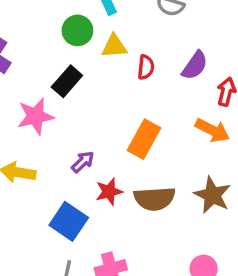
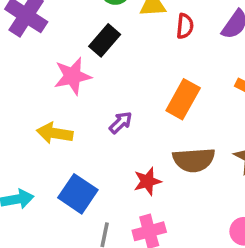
red star: (109, 192) -> (147, 181), moved
blue square: (69, 221) -> (78, 194), moved

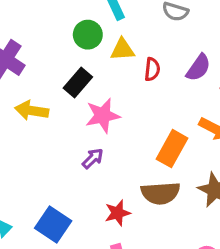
pink star: (73, 76) -> (103, 116), moved
orange rectangle: (183, 99) -> (172, 149), moved
yellow arrow: (55, 133) -> (32, 111), moved

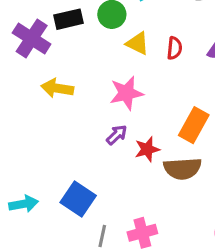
yellow triangle: (122, 49) -> (138, 43), moved, turned 30
black rectangle: (78, 83) -> (69, 19), moved, turned 36
red star: (118, 213) -> (147, 149), moved

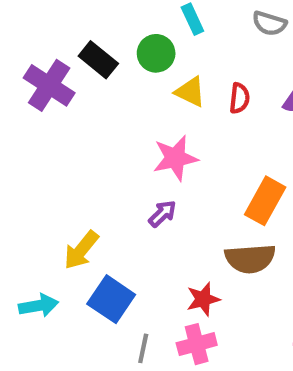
black rectangle: (69, 19) -> (98, 60), turned 52
yellow arrow: (57, 88) -> (81, 250), moved, turned -60
red star: (147, 149) -> (203, 299), moved

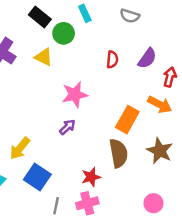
black rectangle: (98, 60) -> (40, 17), moved
yellow triangle: (190, 92) -> (44, 57), moved
brown semicircle: (250, 259) -> (119, 153), turned -96

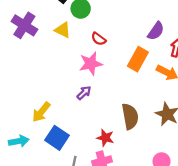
red semicircle: (112, 60) -> (99, 39), moved, turned 120
orange rectangle: (127, 120) -> (138, 59), moved
red star: (91, 177) -> (105, 138), turned 30

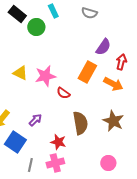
yellow triangle: (63, 30) -> (20, 73), moved
red semicircle: (99, 39) -> (63, 93), moved
purple arrow: (84, 93) -> (35, 120), moved

